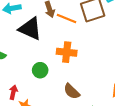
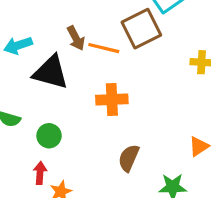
green circle: (40, 70) -> (49, 136), moved
brown semicircle: (72, 91) -> (129, 158), turned 78

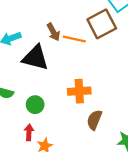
orange cross: (112, 100) -> (79, 91), moved

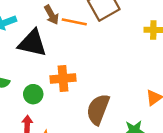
orange cross: (79, 91) -> (63, 78), moved
brown semicircle: (94, 120) -> (98, 109), size x1.4

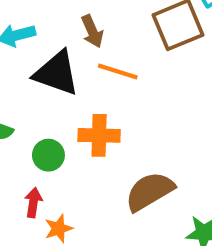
orange line: (74, 22) -> (118, 72), moved
brown semicircle: (98, 109) -> (150, 191), turned 32

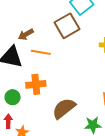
brown arrow: (92, 31) -> (26, 34), turned 91

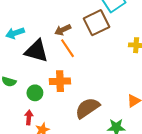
brown arrow: (26, 34) -> (63, 30), moved
orange line: (41, 52) -> (67, 48), turned 42

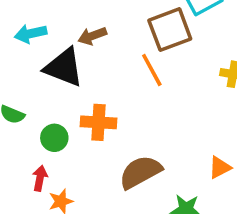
brown arrow: (63, 30) -> (92, 36), moved
orange line: (67, 48) -> (152, 70), moved

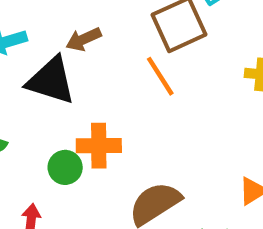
green circle: (54, 138) -> (65, 167), moved

